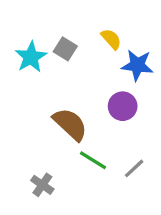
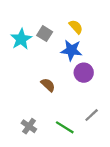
blue star: (137, 65) -> (71, 50), moved
brown semicircle: (70, 124) -> (48, 85), size x0.6
green line: (93, 160) -> (65, 127), moved

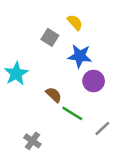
yellow semicircle: (76, 27) -> (75, 22), moved
cyan star: (21, 39) -> (16, 74), moved
green line: (65, 127) -> (72, 113), moved

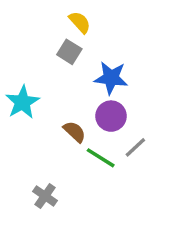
yellow semicircle: (75, 22) -> (80, 22), moved
purple circle: (94, 81) -> (111, 116), moved
gray line: (102, 128) -> (135, 147), moved

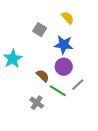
yellow semicircle: (80, 22) -> (68, 18), moved
gray cross: (45, 196) -> (37, 103), moved

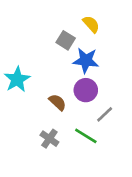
gray square: (40, 30) -> (66, 40), moved
green line: (58, 91) -> (86, 136), moved

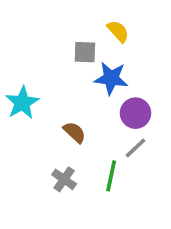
gray square: (66, 40) -> (85, 52), turned -30
purple circle: (86, 90) -> (136, 113), moved
green line: (86, 136) -> (111, 176), turned 70

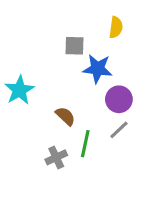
yellow semicircle: (118, 31) -> (116, 27), moved, turned 50
green line: (111, 176) -> (85, 144), moved
gray cross: (64, 179) -> (56, 157), turned 30

